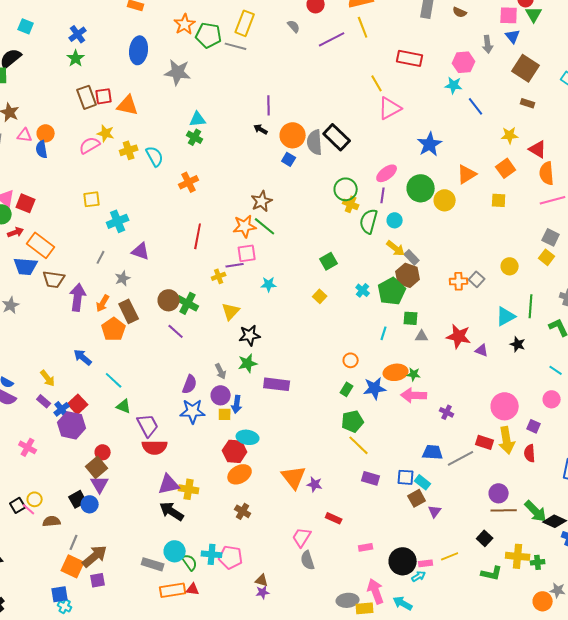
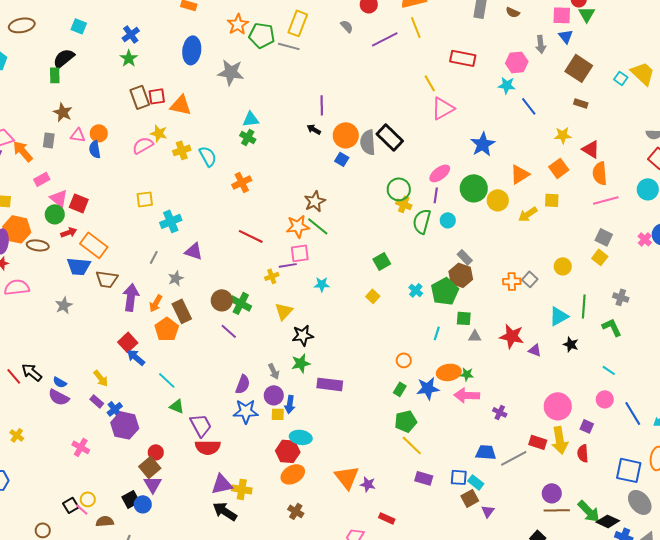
red line: (198, 236) -> (251, 236), turned -75
yellow arrow: (396, 248) -> (528, 214), moved, turned 108
red square: (78, 404) -> (128, 342), moved

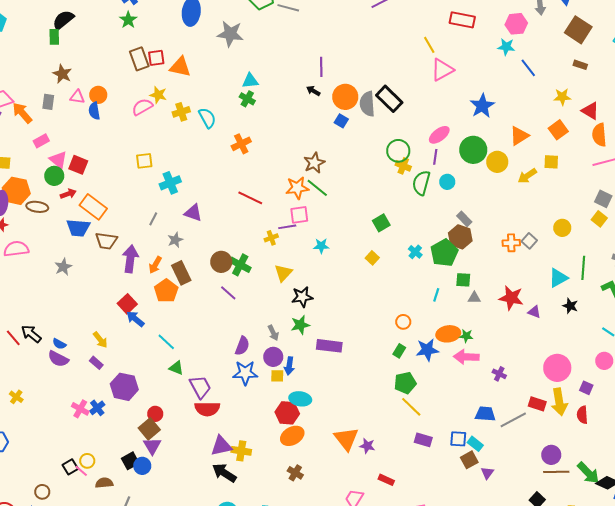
blue cross: (115, 409) -> (97, 408), moved

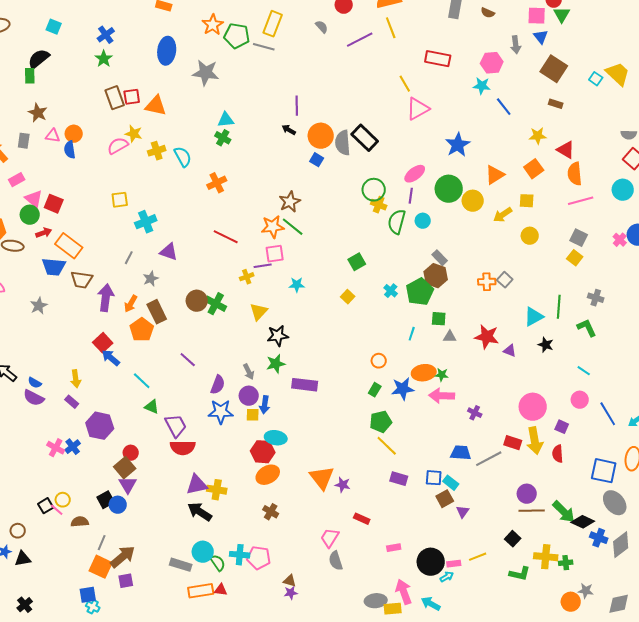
yellow circle: (562, 228) -> (530, 236), moved
purple line: (228, 293) -> (188, 360), moved
yellow arrow: (100, 340) -> (76, 379), turned 30

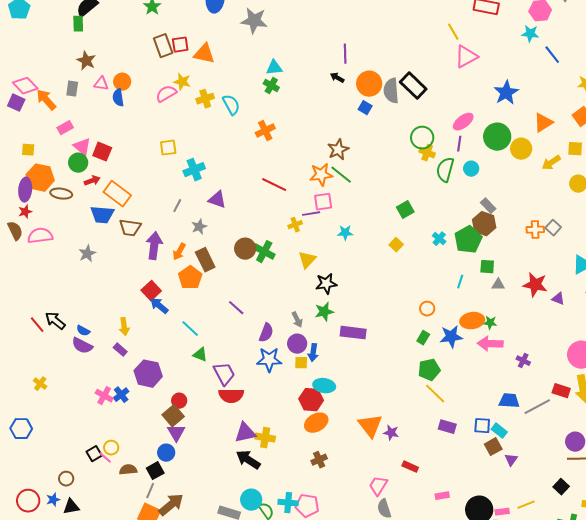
black square: (106, 500) -> (155, 471), moved
brown cross: (271, 512) -> (319, 460), turned 35

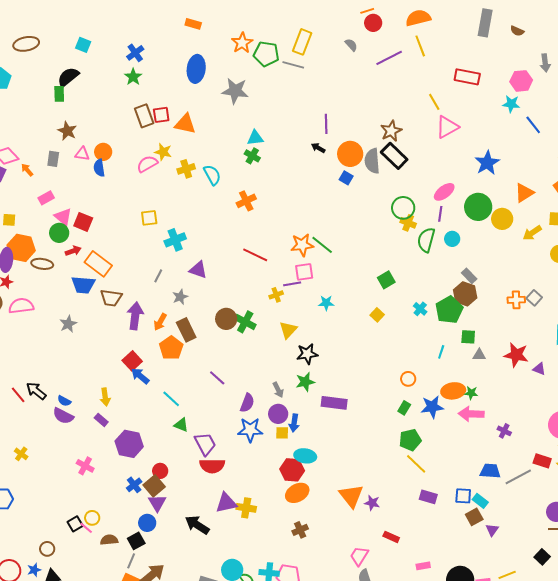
orange arrow: (46, 100) -> (27, 170), size x0.6
brown star: (338, 150) -> (391, 131), moved
blue cross: (121, 395) -> (134, 485), moved
black arrow: (248, 460) -> (197, 525), moved

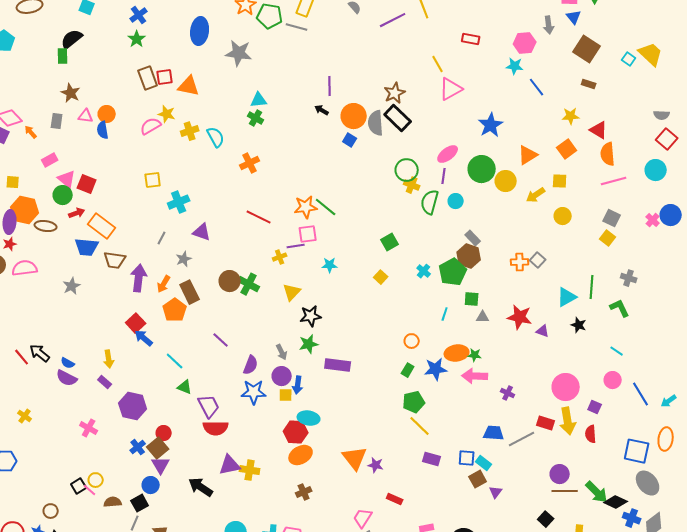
red rectangle: (467, 77) -> (471, 39), size x0.7

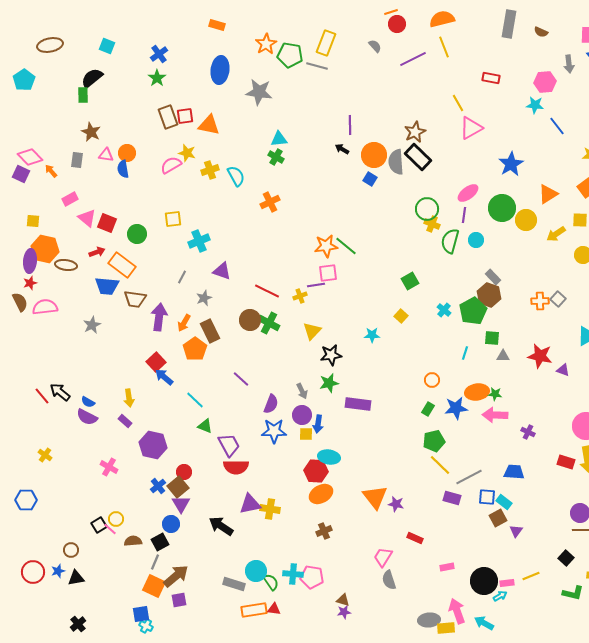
green circle: (63, 195) -> (137, 234), moved
red line: (259, 217) -> (267, 291), moved
cyan star: (330, 265) -> (372, 335), moved
gray line: (522, 439) -> (469, 477), moved

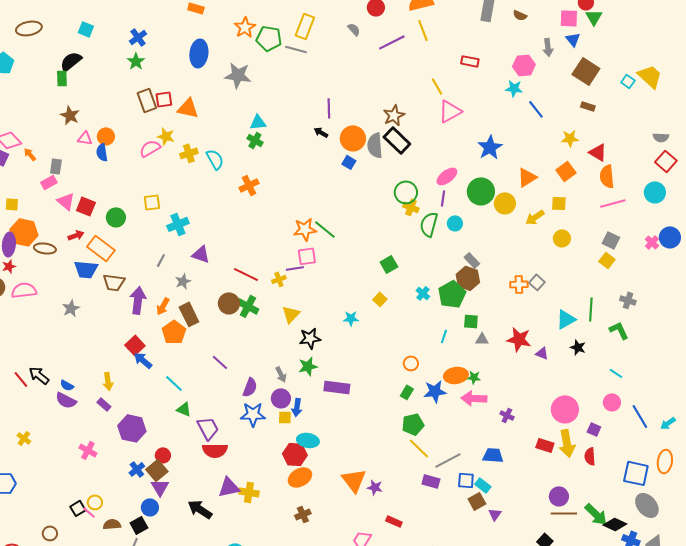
gray rectangle: (77, 160) -> (56, 166), moved

